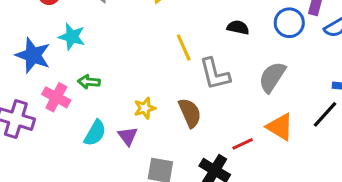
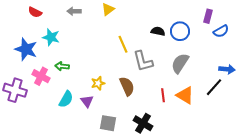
blue circle: (289, 23) -> (180, 31), moved
red line: (243, 144) -> (163, 95), moved, turned -72

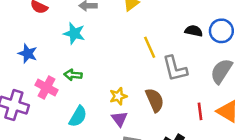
cyan star: (51, 37) -> (74, 33), moved
blue star: (26, 49) -> (28, 54), size x0.7
purple triangle: (87, 101) -> (119, 119), moved

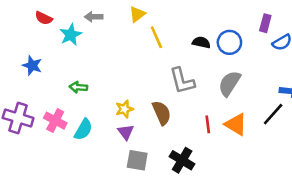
cyan star: (74, 33) -> (71, 35), moved, turned 30
yellow line: (150, 47) -> (156, 37), moved
pink cross: (47, 87) -> (55, 121), moved

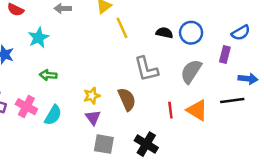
purple rectangle: (265, 23) -> (225, 54), moved
cyan star: (71, 35) -> (39, 38), moved
black line: (273, 114) -> (232, 100), turned 40

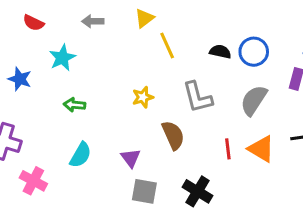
yellow star: (92, 96) -> (143, 97), moved
pink cross: (26, 107) -> (33, 181), moved

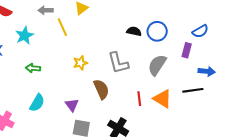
yellow line: (167, 46) -> (62, 27), moved

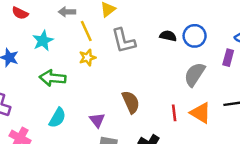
yellow star: (80, 63) -> (87, 58), moved
gray L-shape: (118, 63) -> (124, 41), moved
green arrow: (33, 68) -> (53, 78), size x1.5

